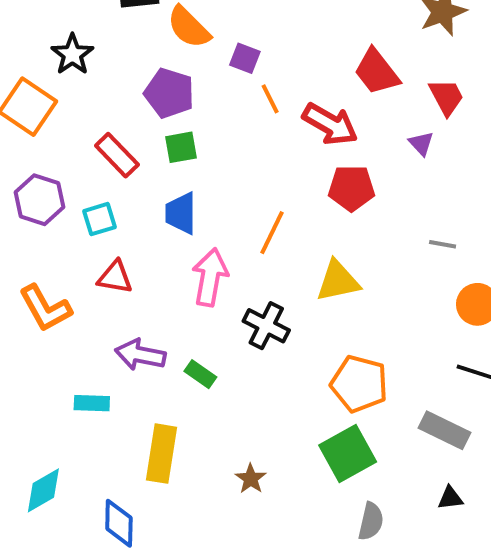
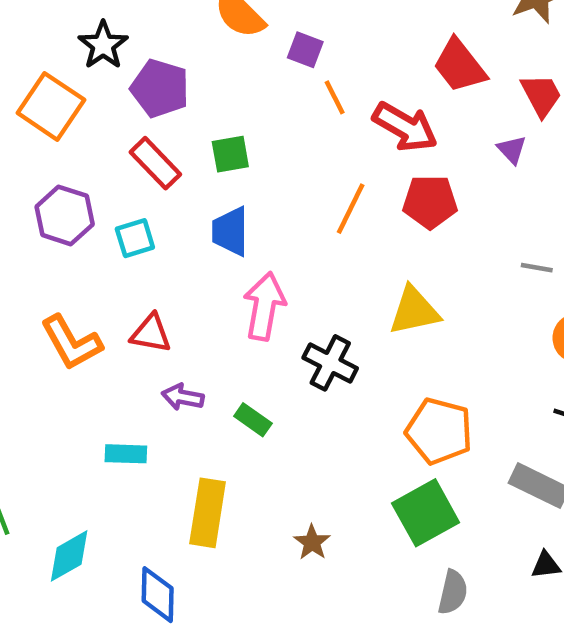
purple pentagon: (169, 93) -> (160, 88), moved
orange line: (272, 233) -> (351, 209), moved
red triangle: (115, 277) -> (151, 333), moved
purple arrow: (140, 355) -> (183, 397), size x0.7

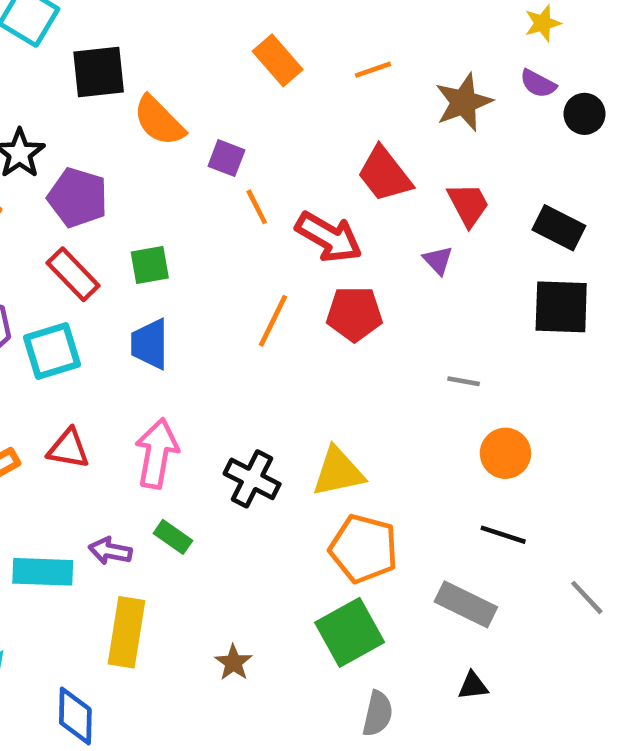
cyan square: (135, 238) -> (52, 351), size x1.4
pink arrow: (264, 306) -> (157, 453), moved
yellow triangle: (414, 311) -> (338, 472), moved
purple arrow: (183, 397) -> (110, 551), moved
cyan rectangle: (126, 454) -> (43, 572), size x1.4

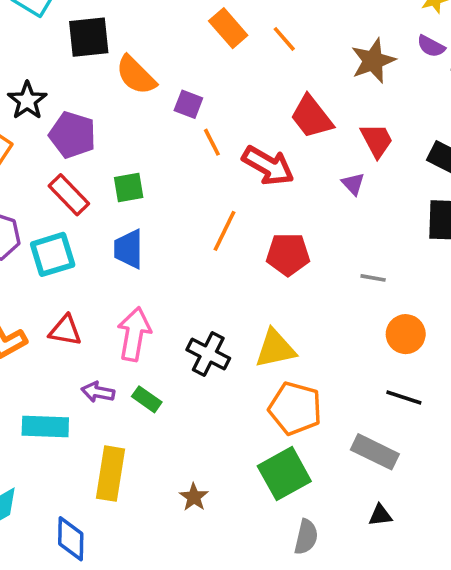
orange line: (373, 70) -> (284, 39), moved, turned 68
red pentagon: (354, 314) -> (288, 254), moved
purple arrow: (110, 551) -> (98, 392), moved

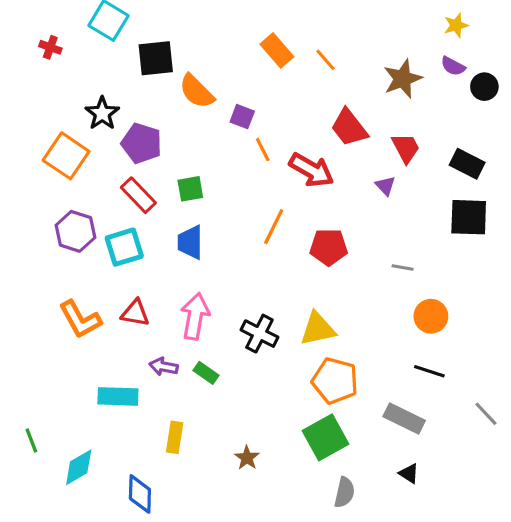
yellow rectangle: (111, 474) -> (175, 437), size x0.7
black triangle: (380, 515) -> (409, 474), turned 40

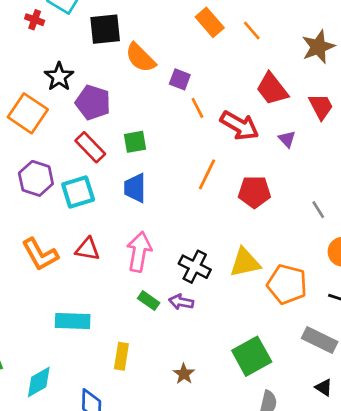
red cross: (50, 47) -> (35, 20), moved
purple triangle: (385, 186) -> (287, 139), moved
gray line: (403, 267) -> (318, 210), turned 48
purple arrow: (164, 367) -> (181, 302), moved
orange pentagon: (335, 381) -> (287, 284), moved

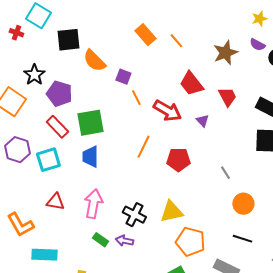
green square: (135, 142) -> (90, 123), size x1.6
orange L-shape: (40, 254) -> (20, 225), moved
orange pentagon: (287, 284) -> (190, 242), moved

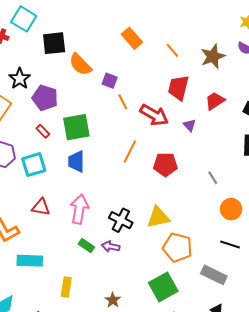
orange line: (176, 41) -> (172, 50), moved
red trapezoid: (191, 84) -> (178, 88), turned 52
red trapezoid: (227, 97) -> (215, 101), turned -95
red rectangle: (57, 127) -> (43, 131), size x0.6

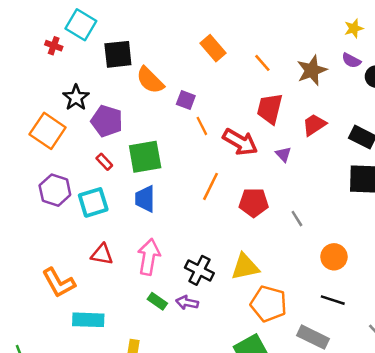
gray line: (213, 178) -> (297, 219), moved

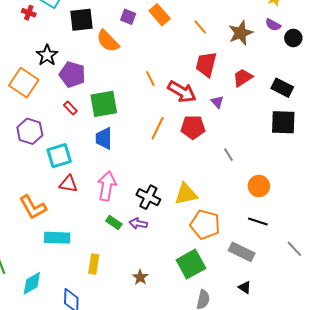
purple square: (186, 100) -> (128, 17), moved
cyan square: (93, 202) -> (59, 156), moved
red pentagon: (254, 202) -> (193, 127), moved

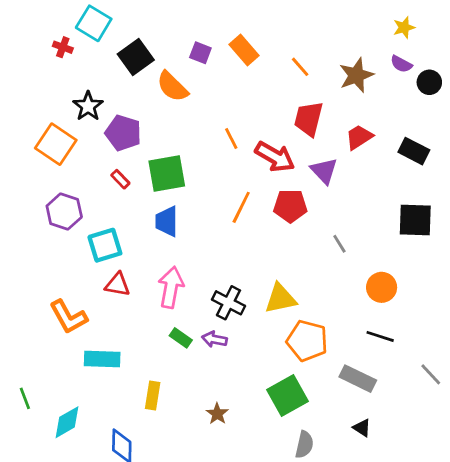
black square: (81, 20) -> (136, 57), turned -30
purple triangle: (217, 102) -> (324, 171), size x1.5
black square: (283, 122) -> (415, 220), moved

